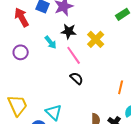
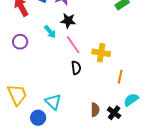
yellow cross: (96, 39) -> (101, 53), moved, turned -36
black semicircle: (77, 78) -> (76, 68), turned 40

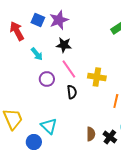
cyan arrow: (50, 32) -> (37, 54), moved
purple circle: (20, 42) -> (47, 79), moved

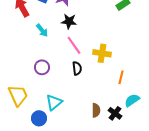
purple circle: (47, 79) -> (42, 67), moved
cyan triangle: (49, 126) -> (54, 102), turned 36

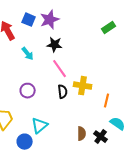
yellow cross: (102, 53) -> (83, 86), moved
cyan semicircle: (132, 100) -> (118, 124), turned 70

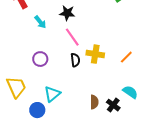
orange line: (107, 101) -> (126, 57), moved, turned 32

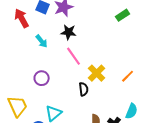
yellow cross: (95, 54) -> (97, 73), turned 36
black semicircle: (75, 60) -> (84, 89), moved
cyan semicircle: (130, 92) -> (132, 111), turned 77

